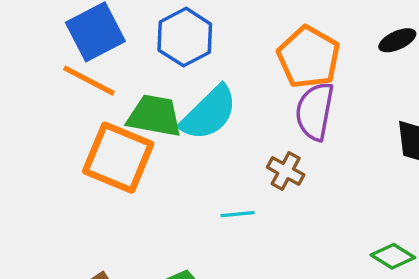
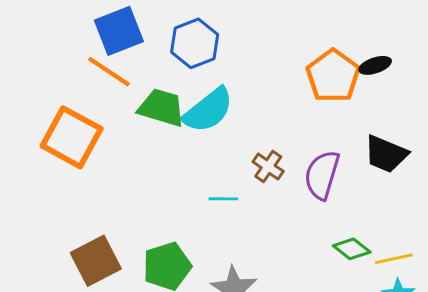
orange pentagon: (309, 57) -> (333, 76), moved
purple semicircle: (315, 111) -> (322, 175), moved
orange square: (118, 158) -> (72, 137), moved

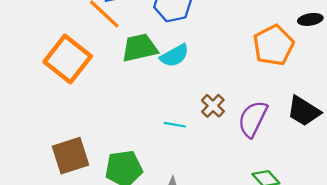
black ellipse: (375, 65) -> (310, 19), moved
green trapezoid: (162, 108) -> (140, 48), turned -39
cyan semicircle: (208, 110) -> (175, 56), size x0.7

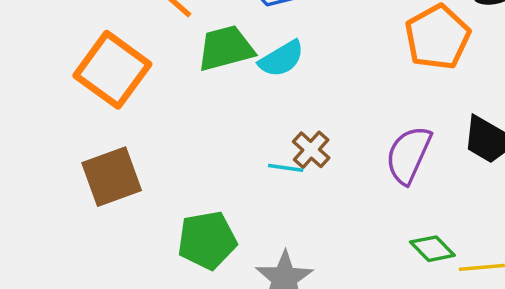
brown cross: (213, 106) -> (311, 150), moved
brown square: (70, 156) -> (112, 177), moved

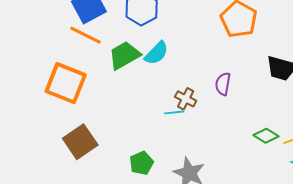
purple semicircle: (409, 155) -> (223, 84), moved, size x0.7
green pentagon: (207, 240) -> (141, 163), size x0.7

